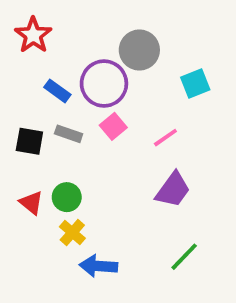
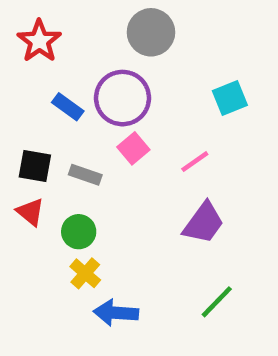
gray circle: (139, 50) -> (151, 32), moved
gray rectangle: (69, 134) -> (85, 175), moved
red triangle: (31, 203) -> (30, 212), moved

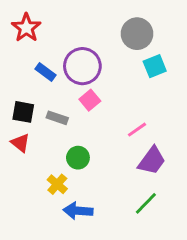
gray circle: (151, 32) -> (137, 34), moved
pink line: (195, 162) -> (137, 130), moved
purple trapezoid: (204, 223) -> (152, 161), moved
green circle: (79, 232) -> (78, 158), moved

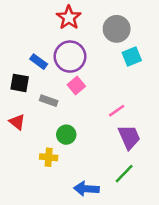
red star: (26, 28) -> (69, 18), moved
black square: (23, 112) -> (20, 83), moved
purple trapezoid: (152, 161) -> (129, 137), turned -60
yellow cross: (57, 184) -> (49, 157), turned -36
blue arrow: (78, 211) -> (86, 189), moved

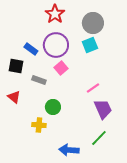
cyan square: (132, 57) -> (90, 45), moved

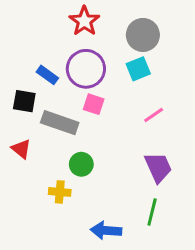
pink square: (61, 68) -> (94, 104), turned -32
gray rectangle: (39, 80) -> (60, 123), size x1.6
pink line: (93, 88) -> (154, 115), moved
green line: (99, 138) -> (152, 212), turned -30

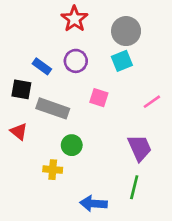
purple circle: (86, 69) -> (76, 61), size x0.7
pink square: (94, 104) -> (99, 98), moved
pink line: (154, 115) -> (152, 102), moved

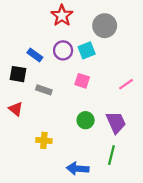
cyan square: (122, 61) -> (87, 50), moved
gray rectangle: (53, 108) -> (44, 90), size x0.6
green circle: (72, 145) -> (86, 120), moved

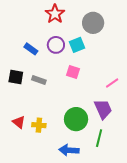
black square: (18, 74) -> (16, 77), moved
pink line: (126, 84) -> (112, 83), moved
red triangle: (16, 109) -> (19, 122), moved
green circle: (86, 120) -> (76, 119), moved, size x1.5

